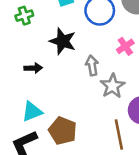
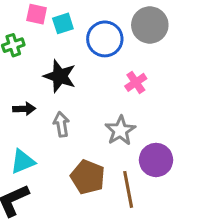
gray arrow: (92, 65) -> (61, 124), moved
brown pentagon: (63, 131) -> (88, 177), moved

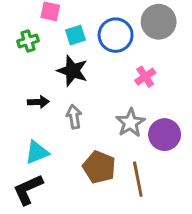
cyan square: (63, 23) -> (75, 35), moved
purple circle: (156, 160) -> (165, 135), moved

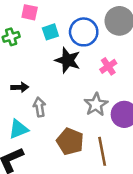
black star: (73, 71) -> (68, 60), moved
gray arrow: (74, 117) -> (39, 107), moved

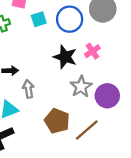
black star: (68, 60) -> (65, 57), moved
brown line: (102, 151) -> (87, 130), turned 60

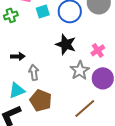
pink cross: (92, 51) -> (98, 50), moved
brown pentagon: (57, 121) -> (41, 100), moved

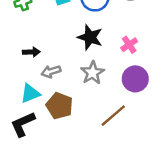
gray star: (80, 70) -> (92, 73), moved
gray arrow: (34, 72) -> (51, 72), turned -98

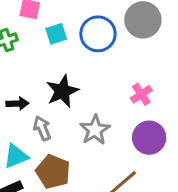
black star: (90, 37) -> (62, 91), moved, turned 30
gray arrow: (51, 72) -> (42, 128), turned 84

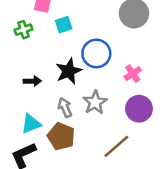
blue circle: (98, 34) -> (96, 53), moved
gray arrow: (42, 128) -> (65, 107), moved

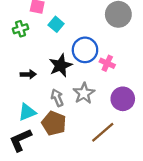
cyan square: (64, 25) -> (56, 24), turned -32
pink cross: (133, 74) -> (107, 63), moved, turned -32

